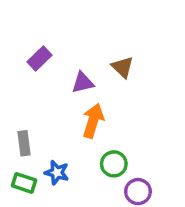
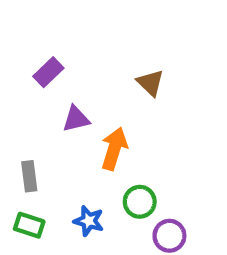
purple triangle: (83, 83) -> (76, 119), moved
blue star: (57, 173) -> (89, 221), moved

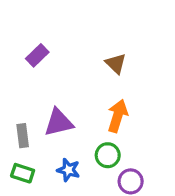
purple triangle: (76, 119) -> (59, 122), moved, size x1.4
orange arrow: (114, 149) -> (117, 116), moved

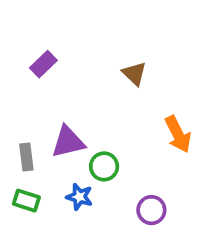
orange arrow: (117, 116) -> (178, 134), moved, turned 136
green circle: (108, 155) -> (104, 166), moved

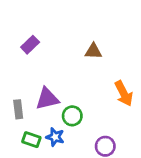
brown triangle: (134, 74) -> (93, 51), turned -42
green rectangle: (26, 201) -> (31, 140), moved

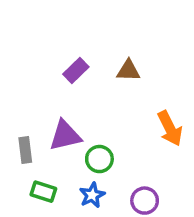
purple rectangle: (30, 45) -> (76, 70), moved
blue star: (55, 137) -> (92, 195), moved, turned 30

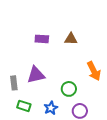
purple rectangle: (76, 70) -> (42, 39), turned 48
green circle: (99, 159) -> (69, 89), moved

